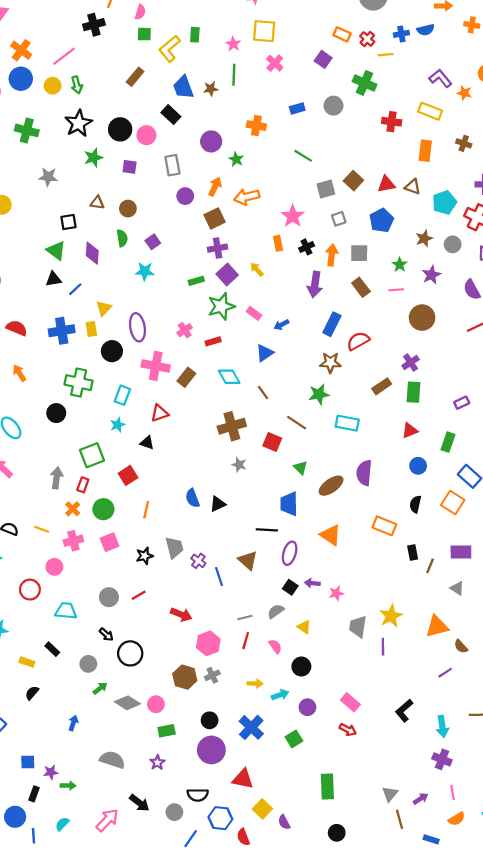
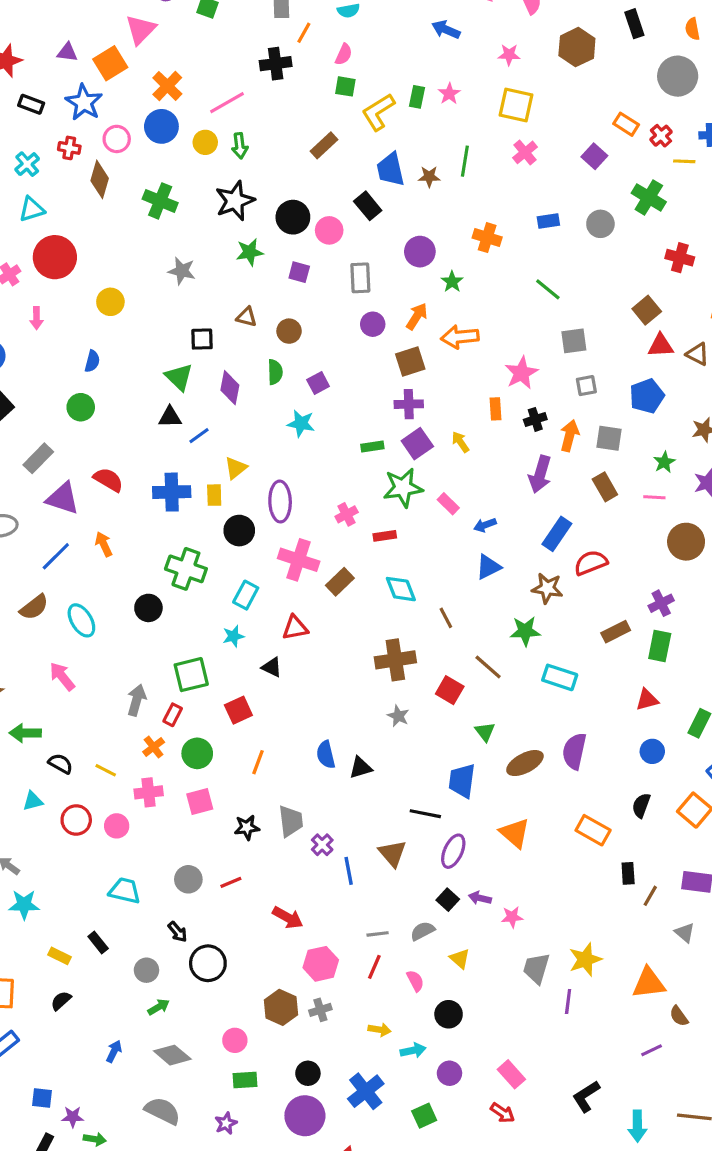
pink star: (233, 44) -> (449, 94), moved
brown square: (353, 181) -> (647, 310), moved
blue triangle: (265, 353) -> (488, 567), moved
red circle: (30, 590) -> (76, 820), moved
gray diamond: (127, 703) -> (172, 1055), moved

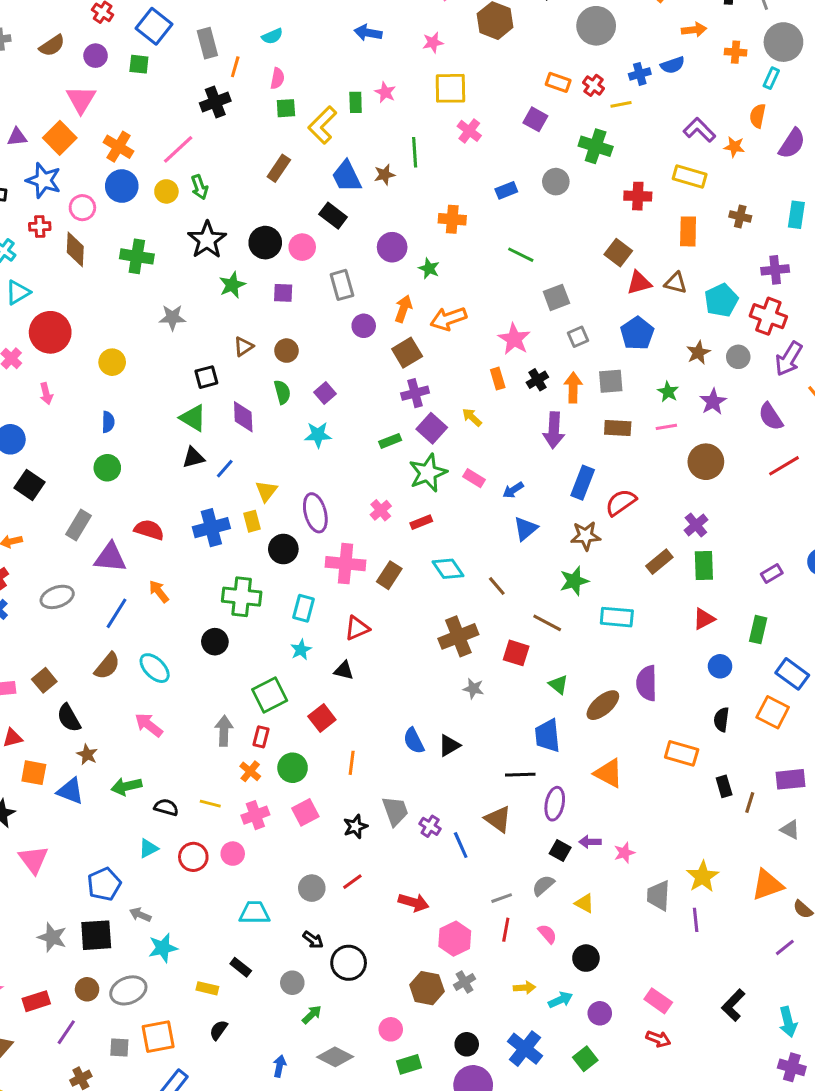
brown triangle: (247, 317) -> (243, 347), turned -35
brown rectangle: (605, 487) -> (618, 428), turned -44

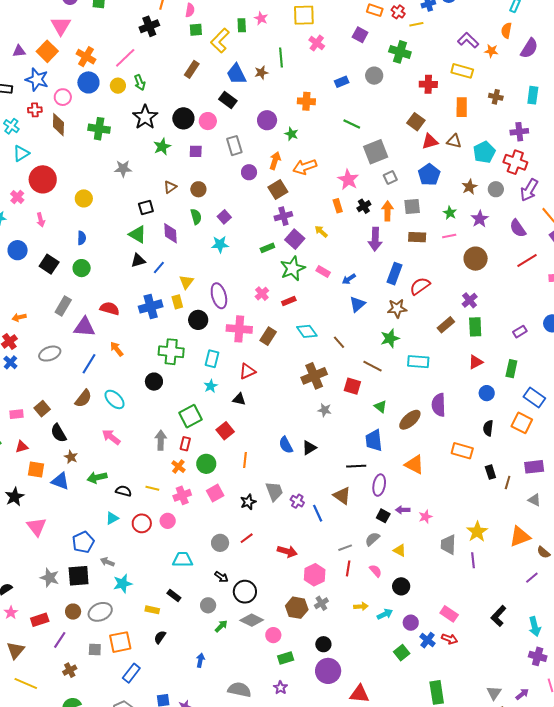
gray square: (556, 297) -> (376, 152), size x1.4
black square: (29, 485) -> (49, 264), moved
blue cross: (525, 1049) -> (428, 640), moved, size x0.7
gray diamond: (335, 1057) -> (252, 620), moved

